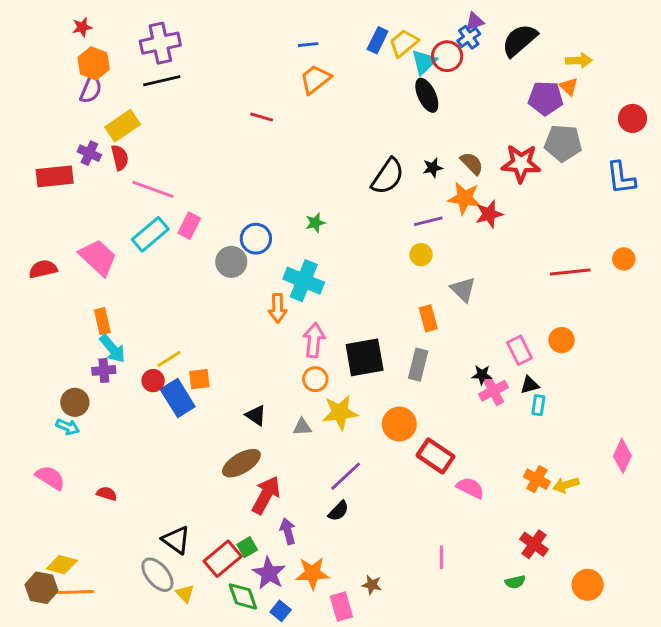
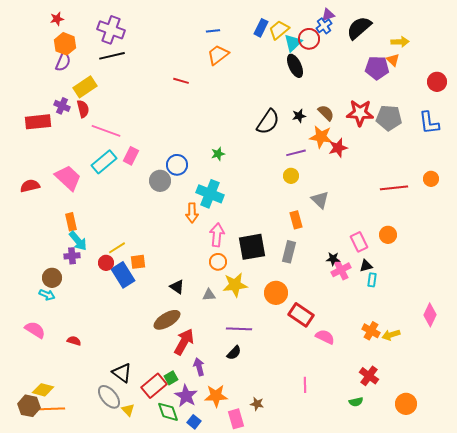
purple cross: (160, 43) -> (111, 30), turned 32
gray pentagon: (563, 143) -> (389, 118), moved
purple line: (346, 476) -> (239, 329), turned 45

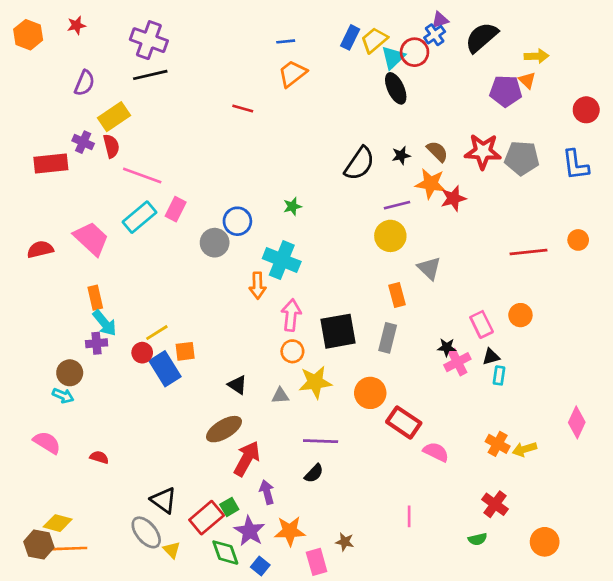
orange hexagon: (65, 44) -> (28, 35), moved
yellow circle: (291, 176) -> (390, 236), size x1.5

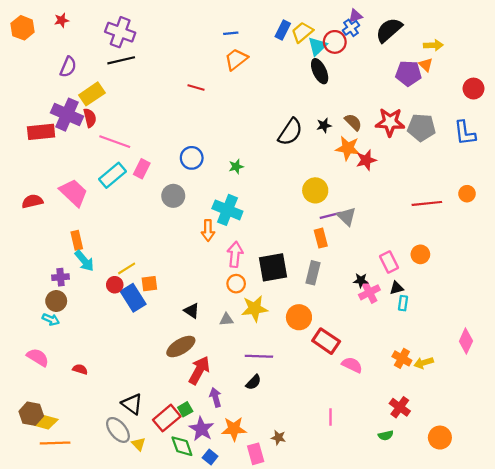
purple cross: (83, 142) -> (67, 115), size x1.8
purple line: (397, 205) -> (330, 215), moved
blue circle: (237, 221) -> (192, 158), moved
purple cross: (97, 343) -> (61, 277), moved
brown hexagon: (39, 544) -> (31, 414), moved

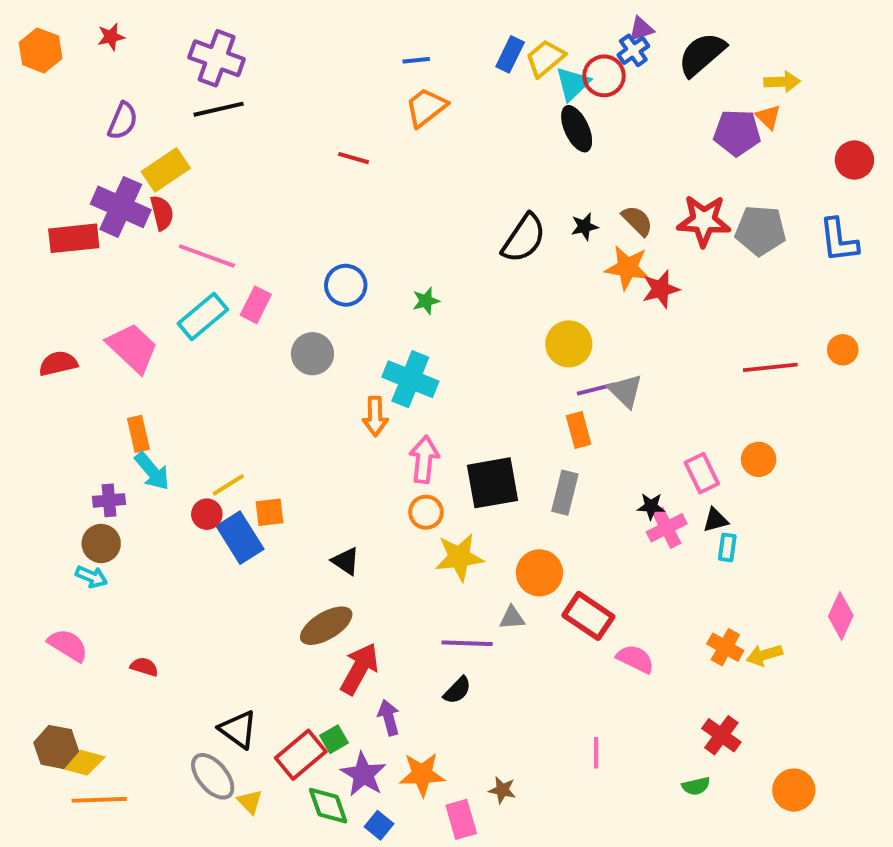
gray triangle: (226, 319) -> (512, 618), moved

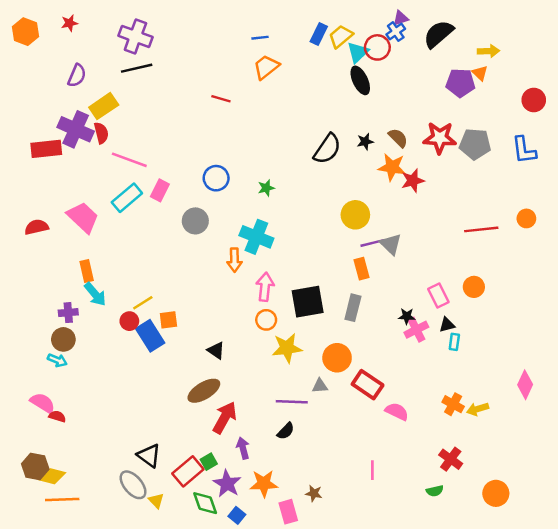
red semicircle: (144, 667) -> (57, 416), moved

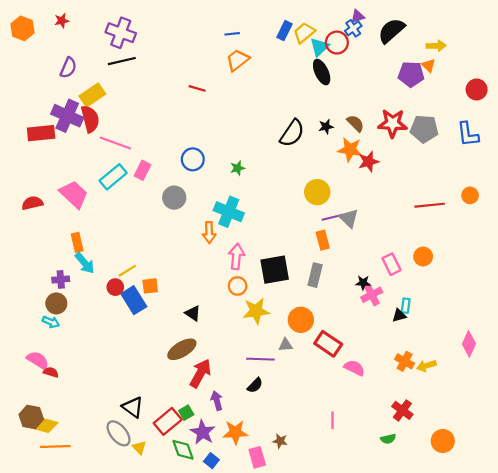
red semicircle: (101, 133) -> (90, 119), size x1.4
black triangle: (447, 325) -> (399, 315), moved

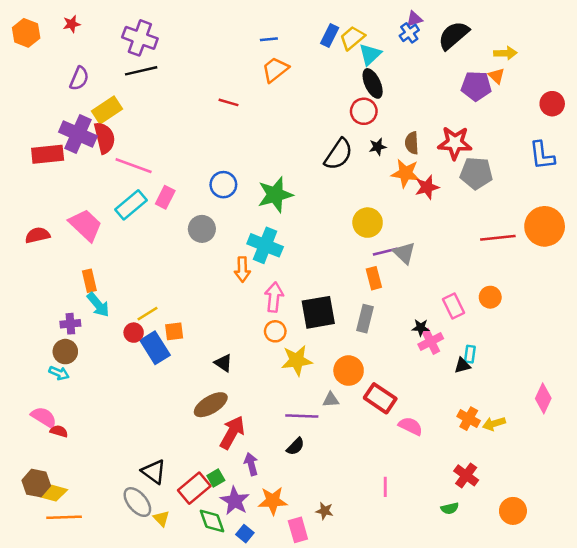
red circle: (337, 43) -> (364, 111), moved
brown semicircle: (355, 123) -> (412, 143), turned -138
gray pentagon: (424, 129) -> (476, 173), moved
green star: (238, 168) -> (275, 195), size x2.0
orange circle: (470, 195) -> (545, 226), size x2.0

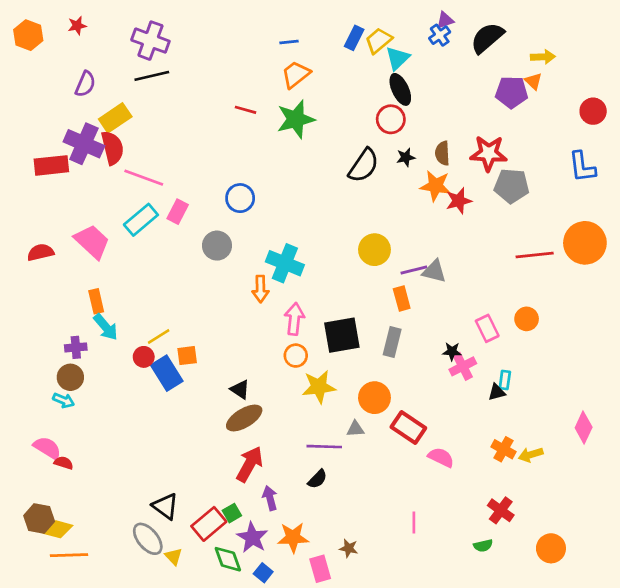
green star: (275, 195) -> (296, 119), moved
yellow circle: (368, 223) -> (374, 250), moved
gray triangle: (404, 253) -> (434, 271), turned -30
brown ellipse: (211, 405) -> (244, 418), moved

